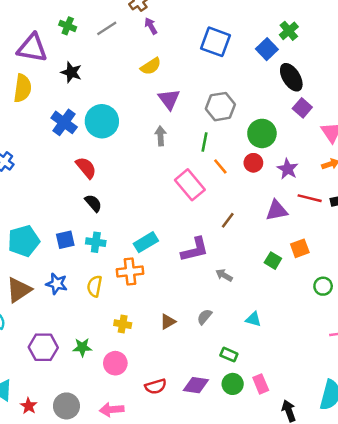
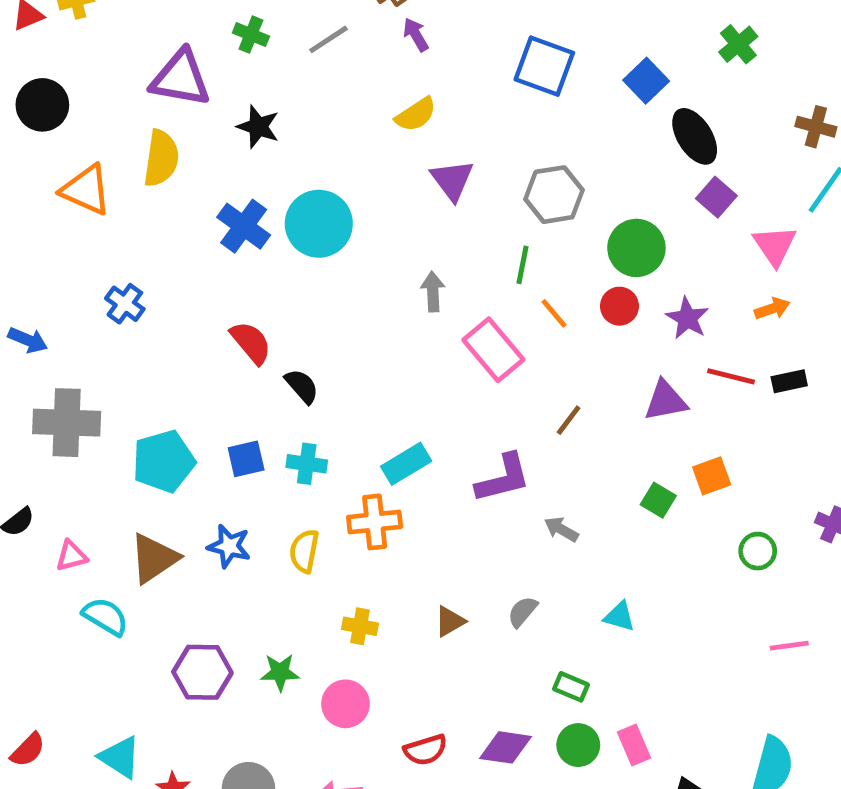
green cross: (289, 31) -> (738, 44), moved
gray arrow: (161, 136) -> (433, 292), moved
red semicircle: (86, 168) -> (251, 343), moved

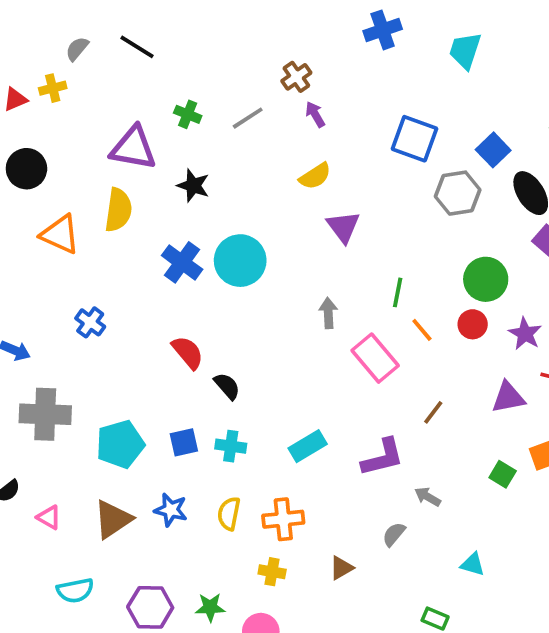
gray hexagon: (554, 195) -> (458, 193), moved
orange cross: (375, 522) -> (283, 519), moved
pink triangle: (71, 556) -> (49, 517), turned 45
gray semicircle: (522, 612) -> (394, 534), moved
cyan semicircle: (105, 617) -> (75, 590), moved, turned 138

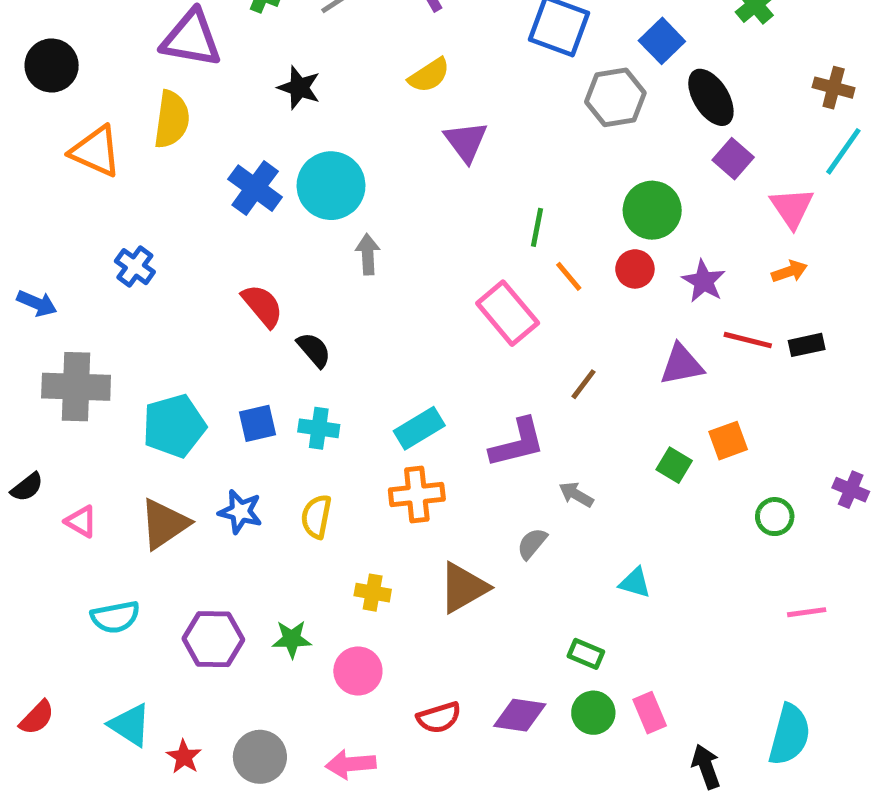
black star: (193, 186) -> (299, 88), moved
gray arrow: (328, 313) -> (368, 254), moved
orange cross: (283, 519) -> (417, 494), moved
brown triangle: (341, 568) -> (463, 588), size x1.6

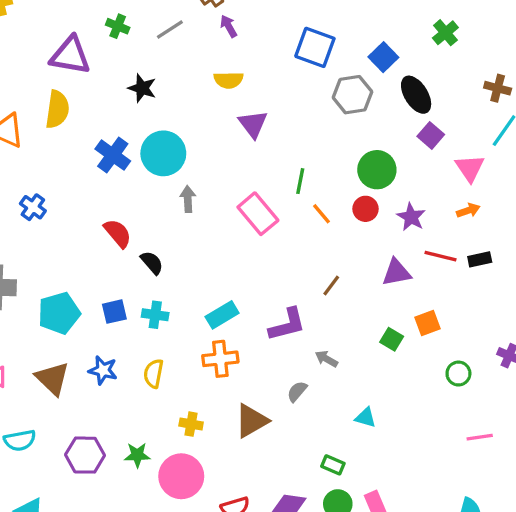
yellow semicircle: (429, 75) -> (229, 80), turned 32
pink rectangle: (508, 313) -> (258, 214), moved
brown triangle: (164, 524) -> (52, 378), turned -42
pink circle: (358, 671) -> (181, 476), size x1.4

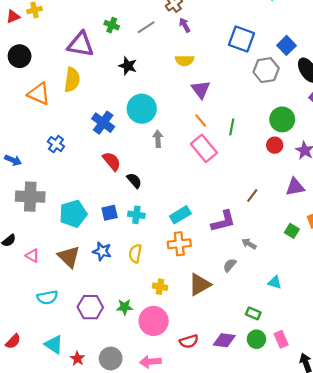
blue cross: (113, 155) -> (103, 123), moved
orange line: (321, 214) -> (201, 120), moved

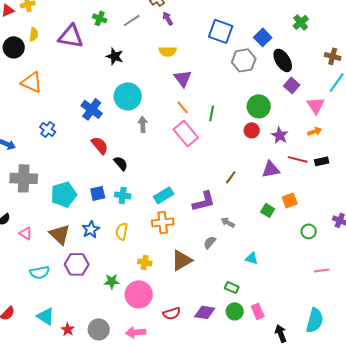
yellow semicircle: (72, 80) -> (34, 34), moved, size x0.6
blue star: (102, 251) -> (91, 229), turned 30
purple hexagon: (90, 307) -> (77, 264), moved

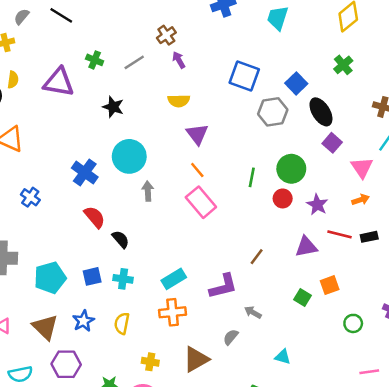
green line: (212, 113) -> (252, 177), moved

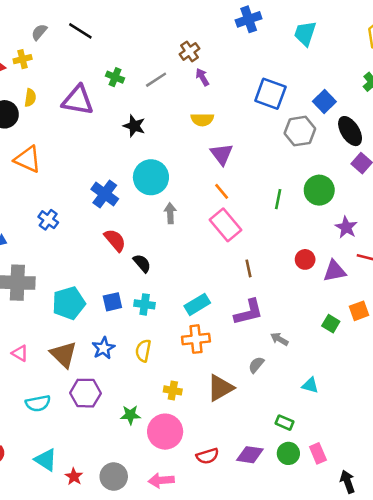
red circle: (283, 198) -> (305, 259), moved
brown line: (257, 257) -> (249, 268), moved, turned -49

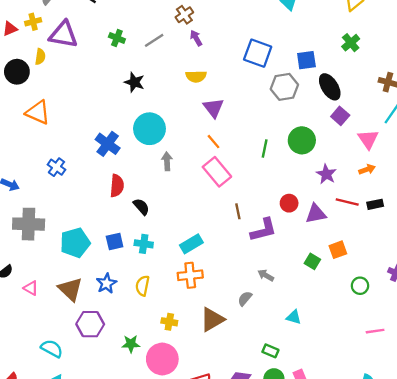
purple triangle: (78, 100) -> (63, 35), moved
blue square: (324, 101) -> (306, 60), turned 36
red semicircle: (115, 240) -> (117, 186), turned 45
purple L-shape: (249, 312) -> (263, 230), moved
cyan semicircle: (38, 403) -> (52, 349), moved, turned -140

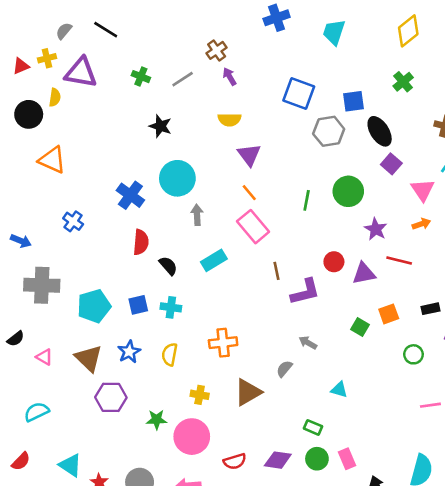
black rectangle: (375, 204) -> (430, 309), moved
cyan rectangle: (191, 244) -> (214, 260), moved
cyan semicircle: (52, 349) -> (37, 412), moved, turned -55

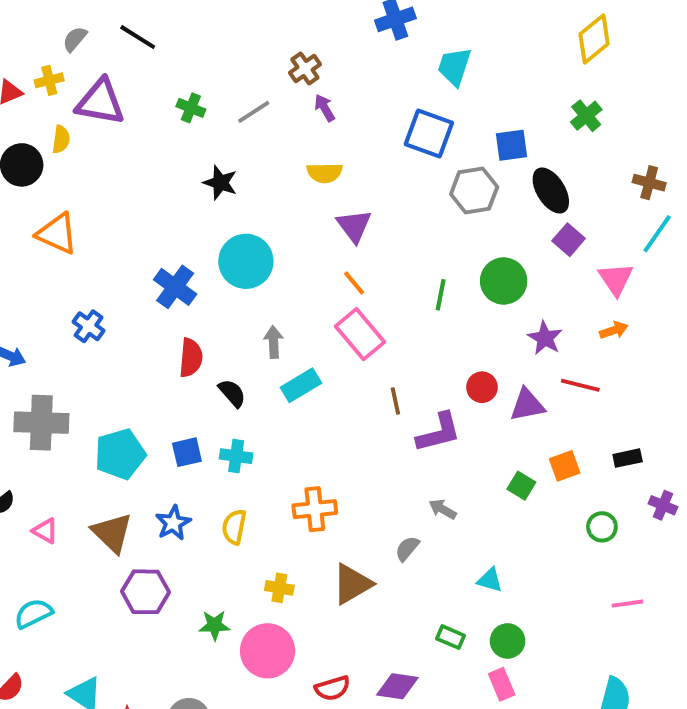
cyan trapezoid: (334, 32) -> (454, 67), moved
gray arrow: (197, 215) -> (273, 342), moved
green circle: (317, 459) -> (508, 641), moved

